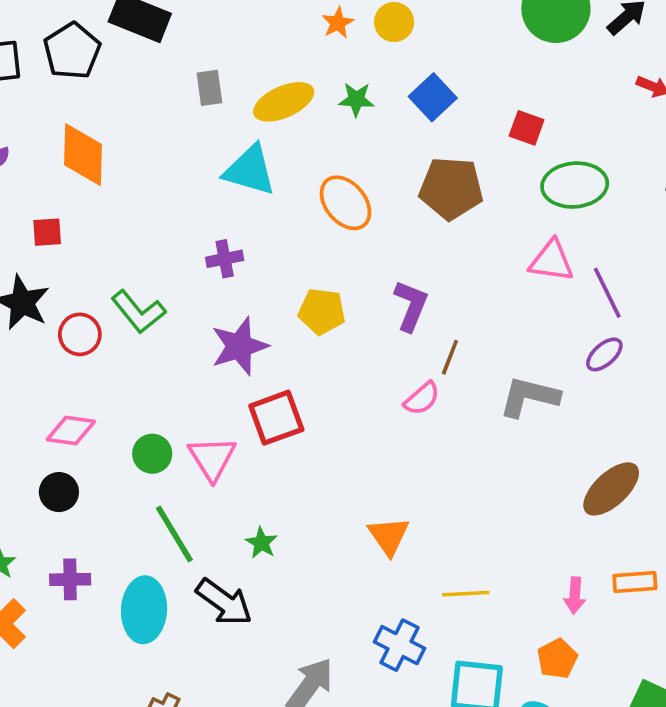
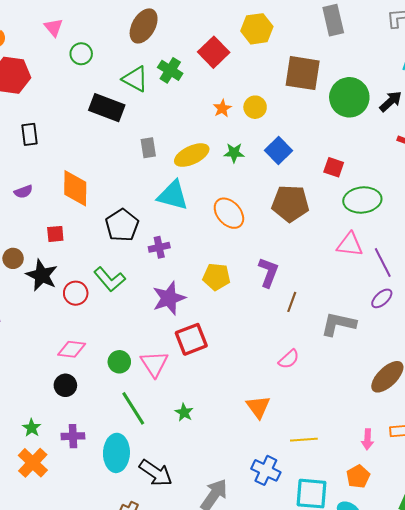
black pentagon: (72, 51) -> (122, 225), moved
pink semicircle: (422, 398) -> (289, 359), moved
black arrow: (224, 602) -> (156, 473), moved

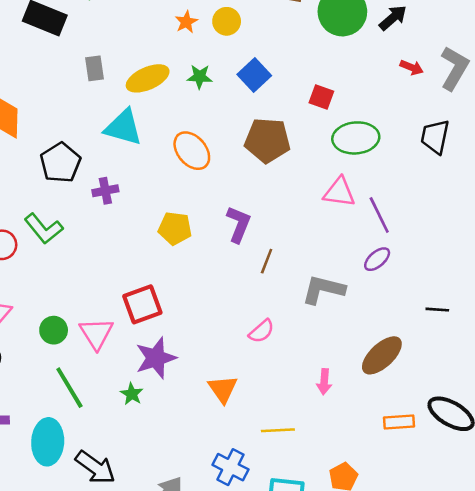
purple star: (169, 298) -> (156, 358), moved
pink arrow: (367, 439) -> (324, 382), moved

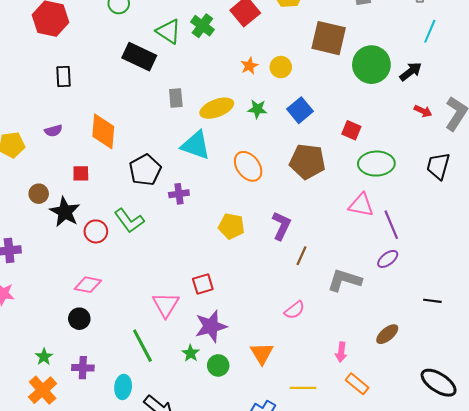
red square: (142, 304) -> (203, 284), size x0.7
green circle: (54, 330) -> (218, 365), moved
brown ellipse: (382, 355) -> (387, 334), size x0.7
orange rectangle: (399, 422) -> (357, 384), moved, turned 40
cyan ellipse: (48, 442) -> (123, 387), size x0.7

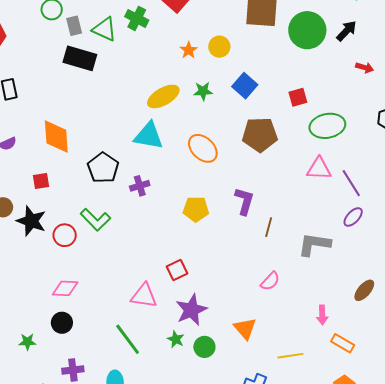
gray rectangle: (176, 98) -> (74, 26), moved
red square: (351, 130) -> (298, 97), turned -30
pink triangle: (166, 305) -> (144, 296), turned -44
green star: (44, 357) -> (27, 342), moved, turned -30

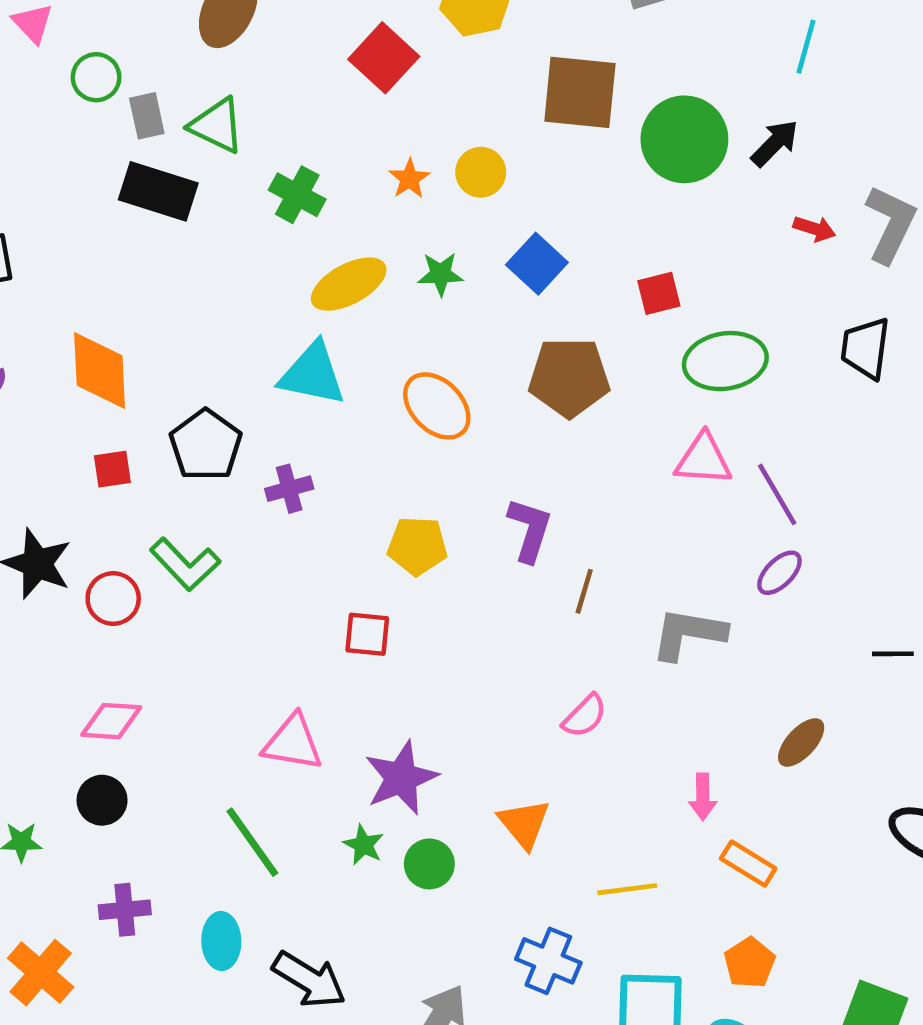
green cross: (137, 18) -> (297, 195), moved
red square: (41, 181) -> (112, 469), moved
red square: (177, 270) -> (367, 634), moved, turned 30

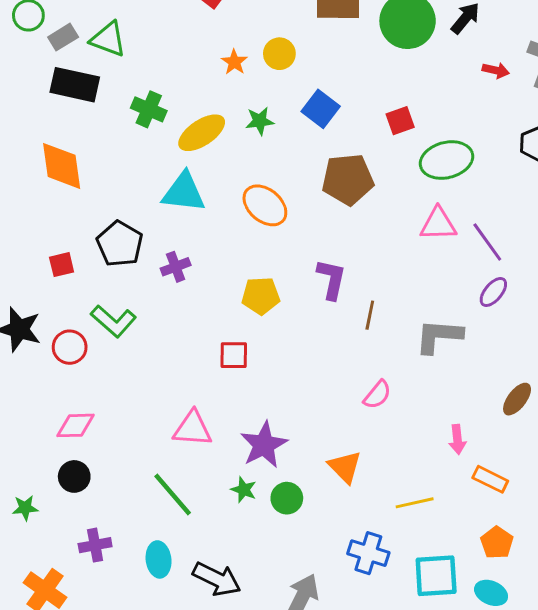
gray rectangle: (147, 116) -> (63, 37), turned 76
green cross: (297, 195) -> (149, 109), moved
orange diamond: (100, 370) -> (62, 166), moved

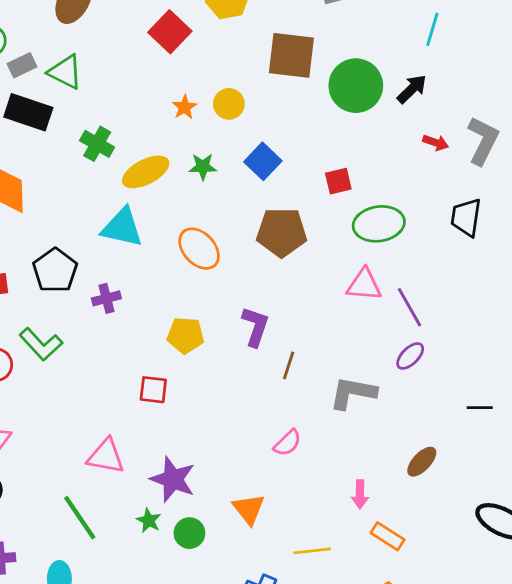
purple star: (264, 445) -> (173, 479), turned -30

